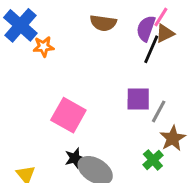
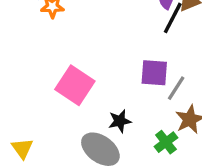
black star: (75, 158) -> (120, 121), moved

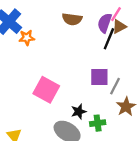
green cross: (166, 142) -> (98, 123), moved, turned 35

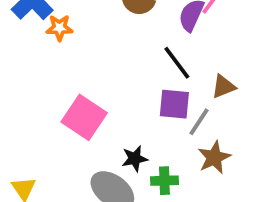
brown triangle: (119, 27) -> (223, 87), moved
black line: (109, 39) -> (177, 63), moved, turned -65

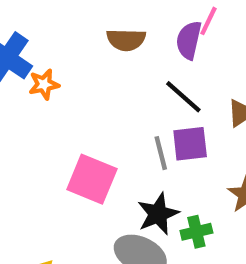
gray line: (199, 122) -> (161, 153), moved, turned -36
black star: (135, 159) -> (158, 214), size x1.4

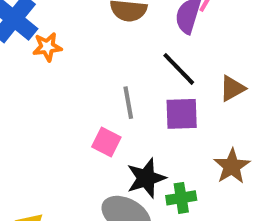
gray line: (161, 153) -> (128, 103), moved
pink square: (92, 179) -> (106, 142), moved, size x0.6

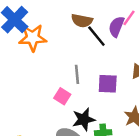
orange star: (47, 47) -> (33, 38), size x1.6
black line: (179, 69) -> (96, 36), moved

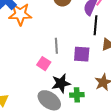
black line: (96, 36) -> (96, 25), moved, turned 42

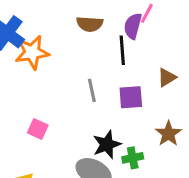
black line: (96, 25) -> (122, 50), moved
pink square: (44, 64) -> (38, 129), moved

